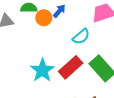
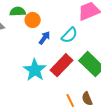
blue arrow: (59, 11) -> (44, 38), moved

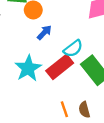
cyan semicircle: (69, 35) -> (73, 49), moved

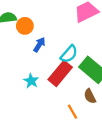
cyan star: (28, 68) -> (31, 81), size x0.6
brown semicircle: (84, 110) -> (90, 96), moved

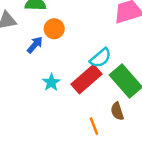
orange circle: (25, 26) -> (54, 29), moved
blue arrow: (39, 45) -> (35, 45), moved

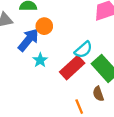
blue arrow: (35, 45) -> (28, 40), size x1.6
cyan star: (51, 82) -> (40, 60), moved

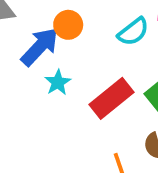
cyan semicircle: (83, 50) -> (133, 32), moved

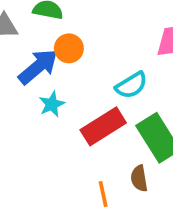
cyan semicircle: (133, 32) -> (131, 85), moved

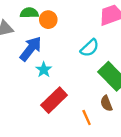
orange circle: (69, 48) -> (48, 20), moved
red rectangle: (103, 126) -> (54, 100), moved

